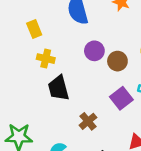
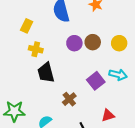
yellow rectangle: (34, 29) -> (27, 26), turned 48
brown circle: (117, 61) -> (93, 42), moved

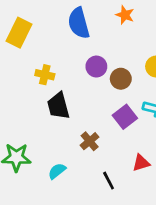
yellow rectangle: (27, 26) -> (19, 33), moved, size x1.5
brown circle: (93, 42) -> (121, 79), moved

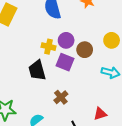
yellow cross: (45, 75) -> (48, 47), moved
purple square: (125, 117) -> (65, 62), moved, turned -30

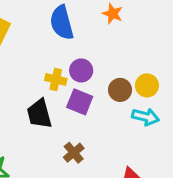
yellow circle: (112, 40) -> (147, 85), moved
brown circle: (85, 50) -> (120, 90), moved

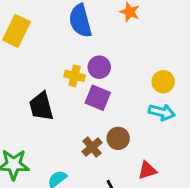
brown circle: (120, 90) -> (118, 138), moved
black trapezoid: (39, 114) -> (41, 106), moved

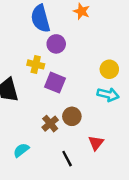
purple circle: (99, 67) -> (56, 44), moved
red triangle: (147, 170) -> (96, 143), turned -35

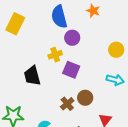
yellow cross: (36, 64) -> (55, 55), turned -32
yellow circle: (109, 69) -> (116, 50), moved

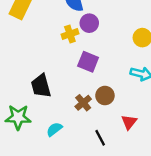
yellow cross: (55, 55) -> (70, 34), moved
black trapezoid: (32, 76) -> (41, 86), moved

